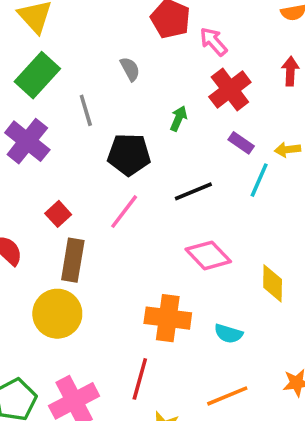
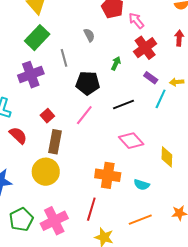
purple cross: (27, 141) -> (31, 75), turned 30

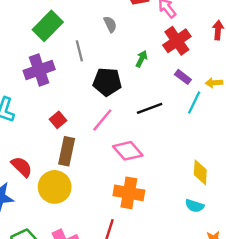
red semicircle: (18, 135) -> (22, 167), moved
pink diamond: (131, 141) -> (128, 151), moved
cyan semicircle: (142, 185) -> (194, 206), moved

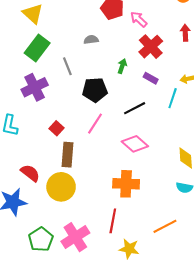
gray semicircle: (110, 24) -> (91, 40), turned -64
purple rectangle: (183, 77) -> (151, 78), moved
pink diamond: (128, 151) -> (135, 144), moved

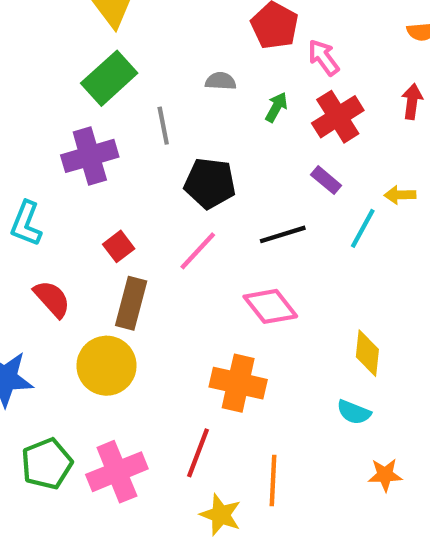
green arrow: (122, 66) -> (276, 107), moved
red semicircle: (30, 173) -> (52, 299), moved
orange line: (165, 226) -> (273, 481), moved, turned -70

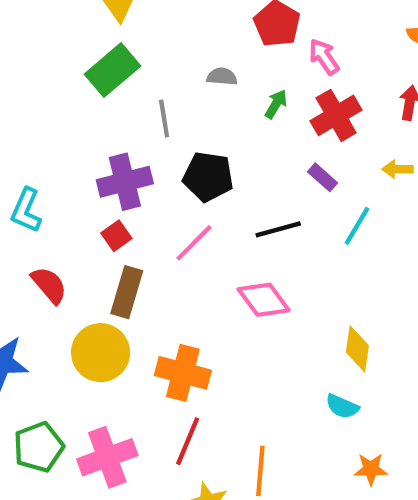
purple cross: (90, 156) -> (125, 182), moved
yellow arrow: (400, 195) -> (398, 169), moved
orange cross: (238, 383) -> (183, 373), moved

